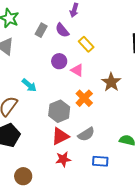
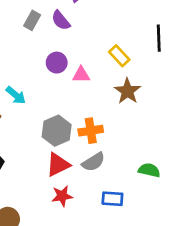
yellow rectangle: (86, 44) -> (119, 56), moved
pink triangle: (77, 70) -> (81, 75), turned -32
orange cross: (84, 98) -> (91, 131), moved, turned 36

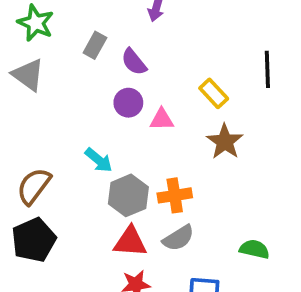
purple semicircle: (61, 20) -> (134, 62), moved
cyan arrow: (16, 95) -> (99, 160), moved
red triangle: (58, 165) -> (130, 242), turned 30

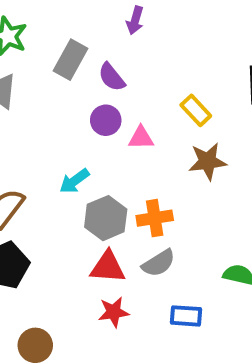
gray rectangle: (95, 45) -> (71, 60), size x1.4
brown star: (225, 142) -> (208, 161), turned 30
cyan arrow: (99, 160) -> (74, 181), turned 104

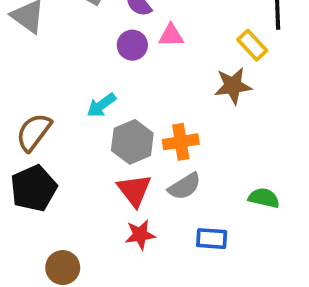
yellow rectangle: (196, 110) -> (252, 45), moved
pink triangle: (141, 138) -> (171, 35), moved
red triangle: (108, 267) -> (134, 190), turned 48

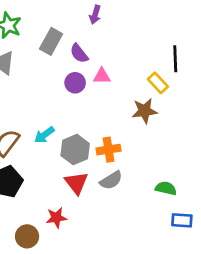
cyan arrow: (101, 105) -> (44, 135), moved
red star: (140, 235) -> (56, 218), moved
blue rectangle: (212, 239) -> (182, 220), moved

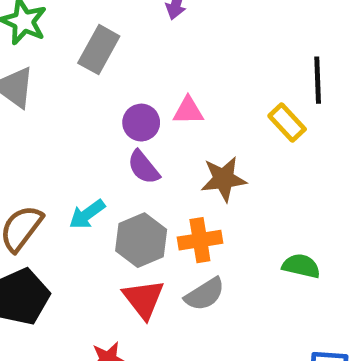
purple semicircle: (79, 53) -> (144, 167), moved
brown star: (145, 111) -> (224, 179), moved
green semicircle: (166, 188) -> (301, 266), moved

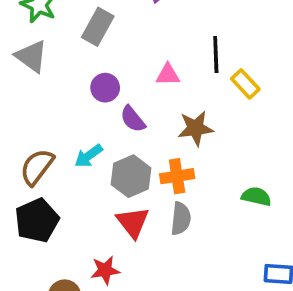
black line: (318, 80) -> (216, 54), moved
purple circle: (141, 123) -> (105, 88), moved
gray semicircle: (205, 294) -> (181, 219), turned -52

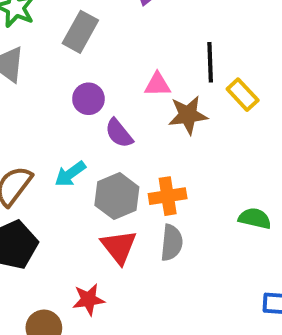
brown star: (196, 128) -> (188, 115), moved

